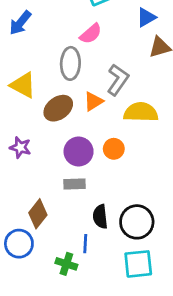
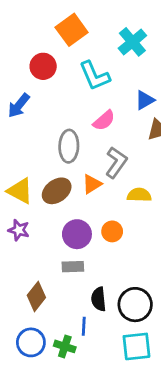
pink semicircle: (91, 34) -> (104, 120), moved
yellow triangle: (23, 85) -> (20, 191), moved
yellow semicircle: (141, 112) -> (139, 195), size x0.7
blue circle: (19, 244) -> (31, 342), moved

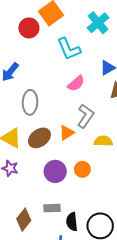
red circle: (43, 66) -> (29, 28), moved
gray ellipse: (69, 146) -> (30, 102), moved
gray rectangle: (73, 267) -> (52, 208), moved

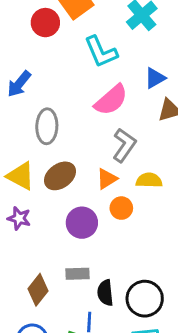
pink semicircle: (76, 83) -> (111, 100), size x1.4
orange triangle: (67, 133) -> (107, 179), moved
orange circle: (82, 169) -> (121, 208), moved

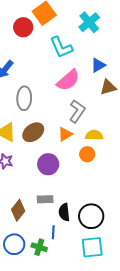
orange circle: (121, 208) -> (87, 154), moved

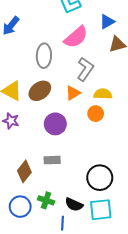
gray ellipse: (24, 98) -> (44, 56), moved
black semicircle: (64, 212) -> (74, 205), moved, turned -60
blue line: (53, 232) -> (63, 223), moved
green cross: (39, 247) -> (46, 200), moved

